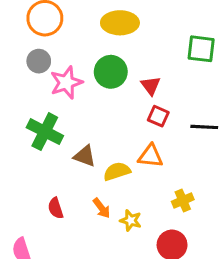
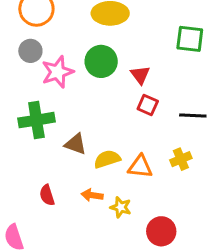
green cross: (45, 132) -> (36, 120), turned -36
orange triangle: (151, 156) -> (140, 167), moved
yellow cross: (183, 200) -> (181, 159), moved
orange arrow: (102, 208) -> (92, 195), turned 135

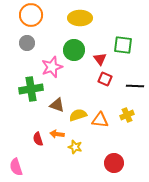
green square: (190, 39) -> (123, 45), moved
pink star: (58, 72) -> (52, 67), moved
orange arrow: (92, 195) -> (57, 134), moved
yellow star: (121, 207) -> (75, 147), moved

